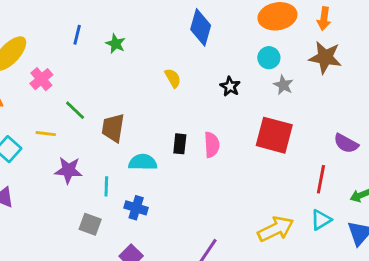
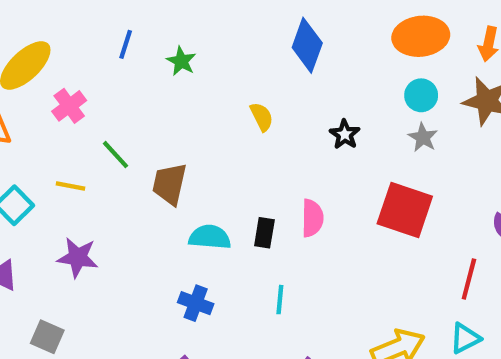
cyan circle: (269, 58) -> (421, 95), moved
black rectangle: (180, 144) -> (264, 233), moved
purple star: (68, 170) -> (78, 257), moved
cyan line: (106, 186) -> (280, 300), moved
gray square: (90, 224) -> (47, 337), moved

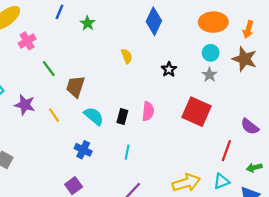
yellow line: (70, 186) -> (54, 115), moved, turned 40
cyan semicircle: (210, 237) -> (94, 116), turned 30
purple star: (78, 257) -> (25, 105), moved

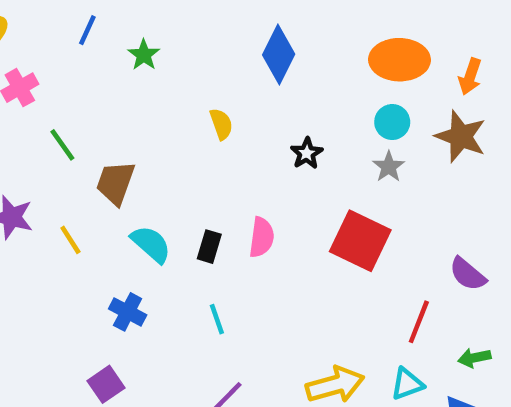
cyan line: (127, 152) -> (217, 319), turned -32

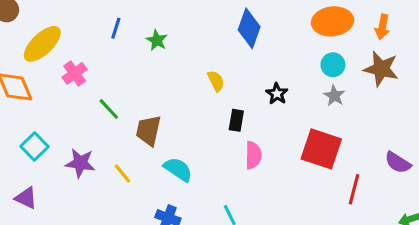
black rectangle: (209, 247) -> (236, 120), moved
red line: (419, 322) -> (354, 189), moved

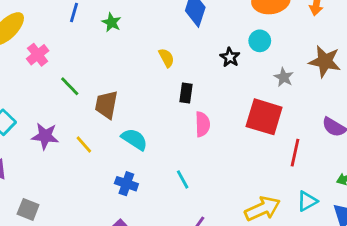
cyan circle: (333, 65) -> (260, 41), moved
brown star: (381, 69) -> (325, 61), moved
black star: (277, 94) -> (230, 57), moved
gray star: (334, 96) -> (284, 77), moved

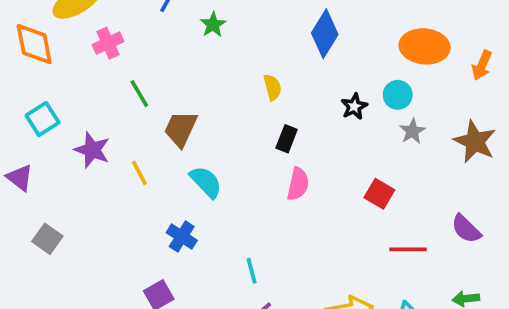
gray star: (284, 77) -> (412, 131), moved
red square: (264, 117) -> (379, 194), size x0.6
red line: (295, 153) -> (408, 249), turned 64
cyan line: (183, 179) -> (252, 271), moved

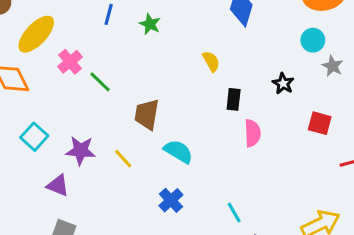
green line: (139, 94) -> (100, 82), moved
black star: (354, 107) -> (283, 83), moved
purple triangle: (20, 178) -> (58, 185), moved
blue cross: (182, 237) -> (171, 200), turned 30

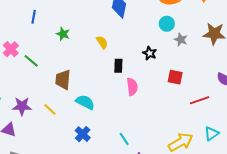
green star: (150, 24) -> (63, 34), moved

